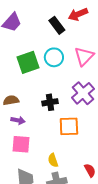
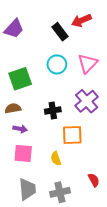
green square: (28, 62) -> (20, 79), moved
yellow semicircle: (53, 160) -> (56, 159), moved

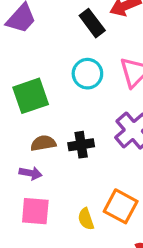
brown semicircle: (13, 108) -> (43, 143), moved
orange square: (72, 135) -> (121, 206), moved, turned 30

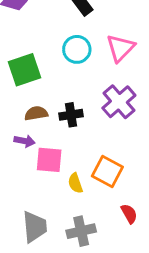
pink square: (35, 211) -> (49, 160), moved

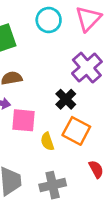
black cross: (71, 115) -> (66, 99), moved, turned -36

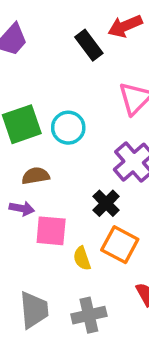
cyan circle: (49, 20) -> (68, 128), moved

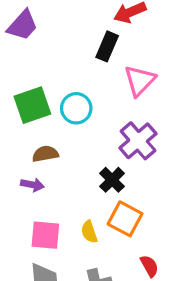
black rectangle: (89, 45) -> (107, 46), moved, turned 60
pink square: (51, 231) -> (45, 235), moved

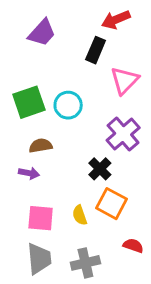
purple trapezoid: (23, 25) -> (42, 33), moved
red semicircle: (149, 266) -> (133, 246), turned -42

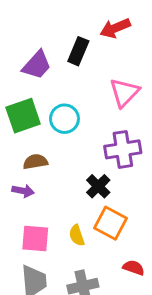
purple trapezoid: (42, 33) -> (37, 65), moved
black rectangle: (96, 50) -> (78, 51), moved
purple cross: (123, 134) -> (123, 149), turned 32

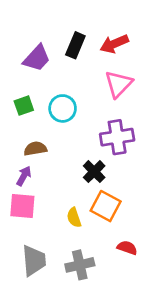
red arrow: (115, 28) -> (114, 44), moved
green square: (23, 116) -> (24, 106), size x0.6
purple arrow: (23, 191) -> (24, 176), turned -72
pink square: (35, 238) -> (22, 206), moved

